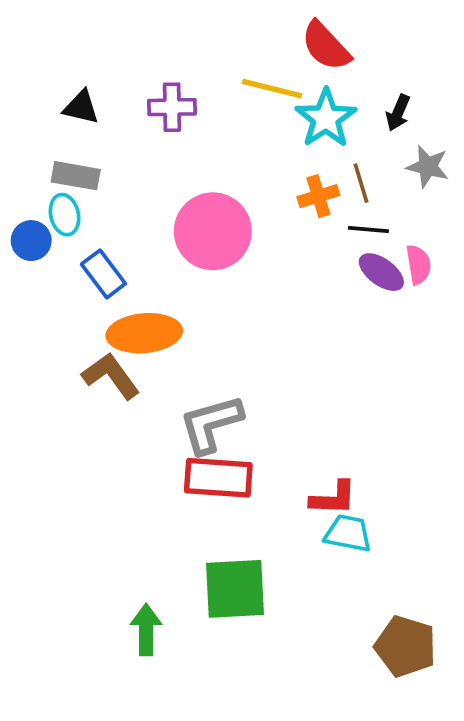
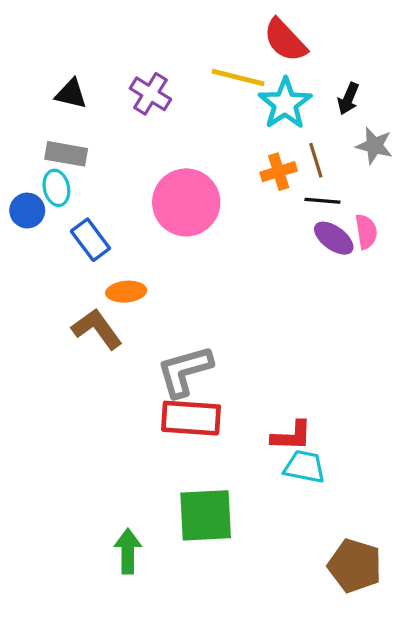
purple cross: (172, 107) -> (150, 94), turned 33
orange ellipse: (144, 333) -> (126, 292), size x0.6

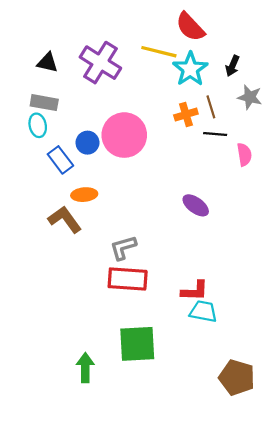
purple cross: (150, 94) -> (100, 63), size x1.5
blue circle: (27, 211) -> (87, 143), moved
purple ellipse: (334, 238) -> (196, 205), moved
gray L-shape: (185, 371) -> (123, 248), size x0.7

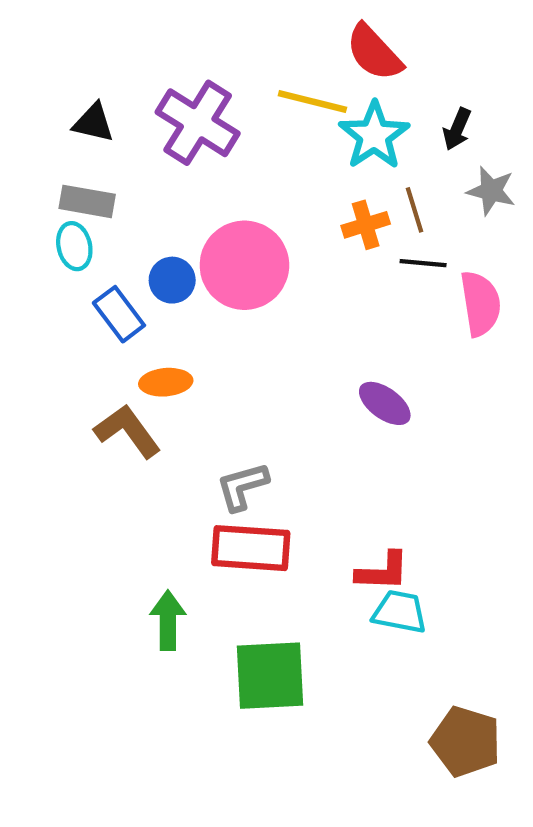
pink semicircle: (244, 155) -> (480, 304), size x1.4
green arrow: (85, 368) -> (168, 620), moved

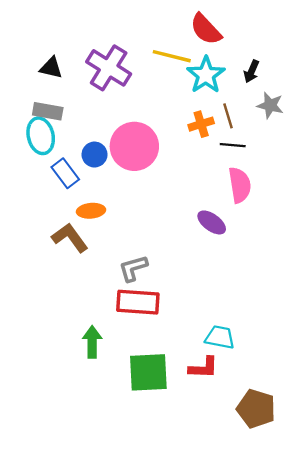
cyan ellipse: (74, 246) -> (41, 136), size x1.4
pink semicircle: (480, 304) -> (240, 185), moved
red L-shape: (383, 571) -> (203, 368), moved

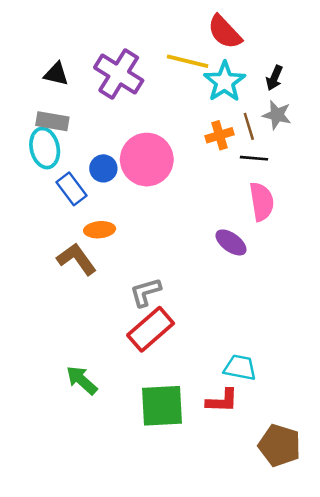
gray star: (270, 105) -> (277, 115), moved
red rectangle: (138, 302) -> (151, 329), turned -45
green arrow: (92, 342) -> (82, 380), moved, turned -48

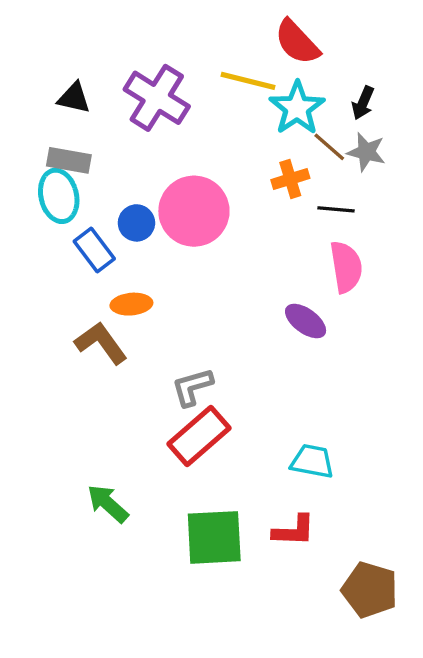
brown line: (249, 126) -> (329, 147), moved, turned -32
cyan trapezoid: (240, 368) -> (312, 461), moved

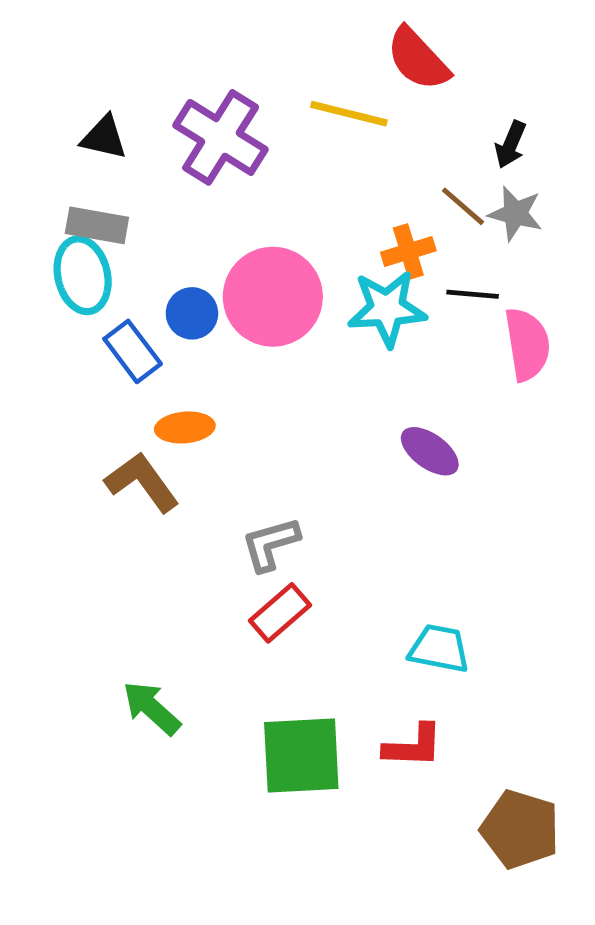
cyan star: (297, 108) -> (387, 309), moved, turned 30
pink semicircle: (346, 267) -> (527, 344), moved
red rectangle: (199, 436) -> (280, 613), size x0.7

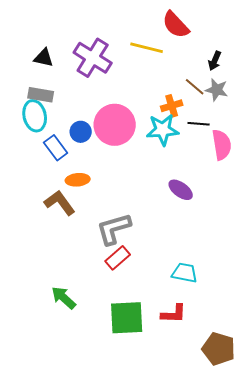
gray L-shape: (270, 544) -> (114, 229), size x1.4

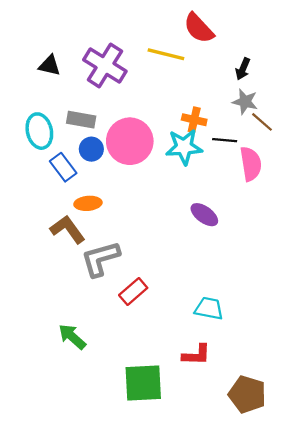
brown line: (195, 87) -> (262, 122), moved
gray rectangle: (41, 95) -> (81, 120), moved
orange cross: (172, 106) -> (194, 120), turned 30
gray L-shape: (114, 229) -> (100, 259), moved
green square: (127, 318) -> (143, 383), moved

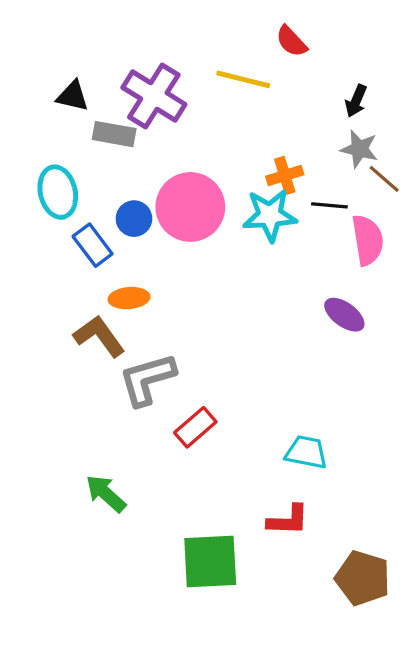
red semicircle: (199, 28) -> (291, 41), size x0.7
gray rectangle: (81, 120) -> (114, 134), moved
orange cross: (194, 120) -> (285, 176), turned -30
purple ellipse: (204, 215) -> (344, 315), moved

